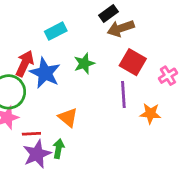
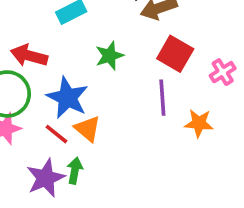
red arrow: (25, 63) -> (29, 56), turned -100
blue star: (45, 73) -> (67, 98), moved
red line: (31, 134) -> (57, 134), moved, turned 42

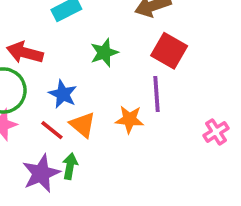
pink cross: (223, 72) -> (216, 132), moved
blue star: (67, 98) -> (63, 94), size x0.7
orange star: (199, 123) -> (129, 119), moved

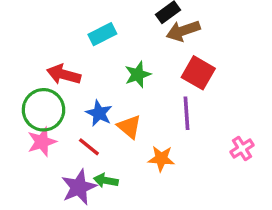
orange star: (129, 119) -> (161, 159), moved
orange triangle: (83, 125) -> (129, 127), moved
green arrow: (70, 166) -> (106, 180), turned -90

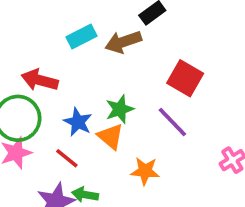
brown arrow: (183, 31) -> (123, 42), moved
green star: (138, 74) -> (120, 109), moved
purple line: (186, 113) -> (172, 122), turned -40

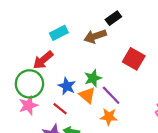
cyan rectangle: (81, 36) -> (59, 33), moved
red arrow: (40, 80) -> (43, 60), turned -55
purple line: (172, 122) -> (111, 95), moved

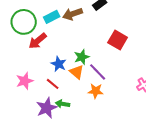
brown arrow: (95, 36) -> (73, 14), moved
green circle: (29, 84) -> (24, 22), moved

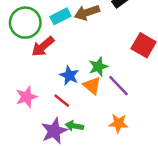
orange star: (96, 91) -> (118, 123), moved

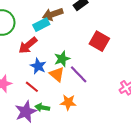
cyan rectangle: (60, 16) -> (41, 25), moved
red arrow: (43, 47) -> (28, 45), moved
orange star: (118, 123) -> (68, 102), moved

